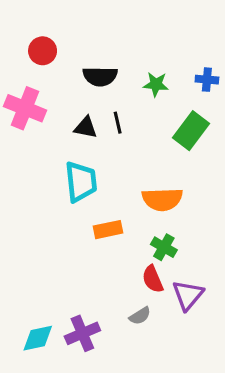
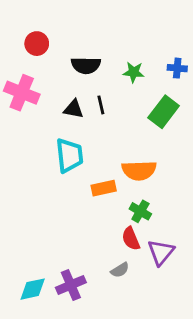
orange rectangle: (108, 230) -> (104, 188), moved

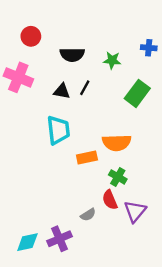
blue cross: (177, 68) -> (149, 48), moved
black line: (101, 105) -> (85, 88), turned 42
gray semicircle: (120, 270) -> (88, 215), moved

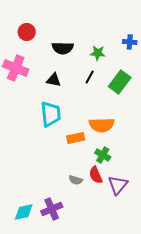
black line: (85, 88) -> (90, 77), moved
gray semicircle: (88, 215) -> (76, 180), moved, turned 48

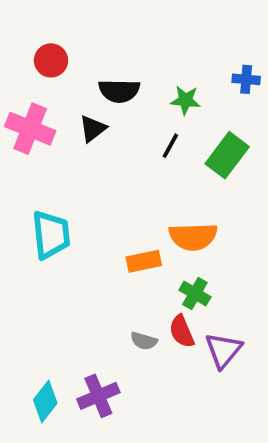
black triangle: (54, 80) -> (93, 129), moved, turned -49
cyan trapezoid: (51, 114) -> (51, 235), moved
cyan diamond: (24, 212) -> (45, 401), turned -40

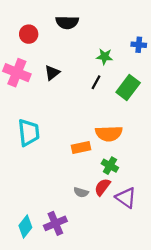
black semicircle: (119, 91) -> (67, 22), moved
red semicircle: (182, 331) -> (102, 187), turned 60
purple triangle: (223, 350) -> (126, 198), turned -35

